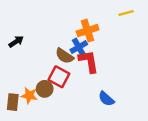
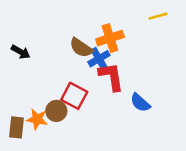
black arrow: (16, 42) -> (21, 52), turned 64
brown semicircle: (64, 56) -> (81, 48), moved
blue semicircle: (106, 99) -> (140, 103), moved

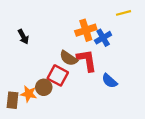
brown semicircle: (81, 48) -> (69, 58), moved
black arrow: (21, 52) -> (23, 37), moved, turned 32
blue cross: (99, 59) -> (103, 38), moved

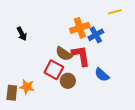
brown circle: (44, 87) -> (68, 81), moved

